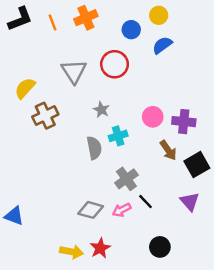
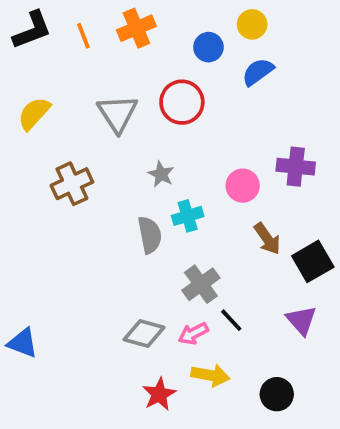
yellow semicircle: (25, 88) -> (34, 114), moved
purple cross: (184, 122) -> (296, 167), moved
black circle: (160, 247) -> (277, 394), moved
yellow arrow: (72, 252) -> (210, 375), moved

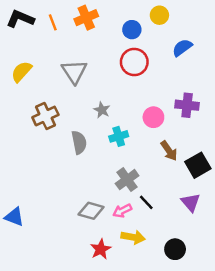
black L-shape: (32, 30) -> (20, 19), turned -136
blue semicircle: (258, 72) -> (182, 48), moved
red circle: (182, 102) -> (134, 62), moved
gray semicircle: (150, 235) -> (79, 142), moved

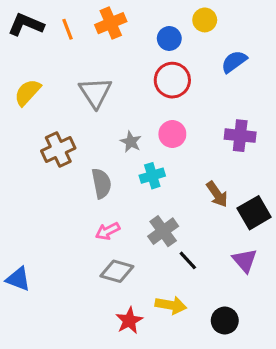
pink circle: (153, 117) -> (172, 134), moved
pink arrow: (122, 211) -> (108, 231), moved

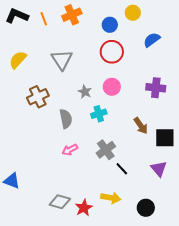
black square: (254, 213) -> (165, 138), turned 30
gray diamond: (117, 271) -> (60, 202), moved

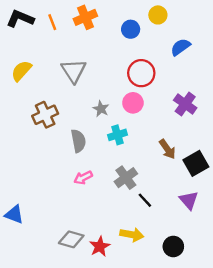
red circle: (112, 52) -> (141, 73), moved
purple cross: (156, 88) -> (185, 104), turned 30
black square: (165, 138) -> (196, 163), turned -30

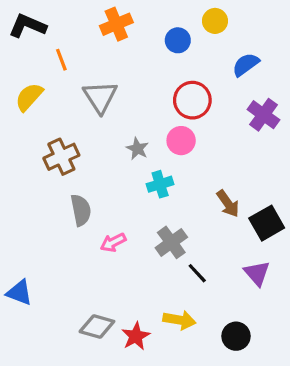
orange line: (52, 22) -> (61, 60), moved
purple cross: (185, 104) -> (263, 115), moved
gray semicircle: (78, 141) -> (81, 210), moved

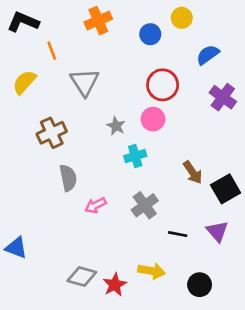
black line: (197, 273) -> (178, 234), moved, turned -36

